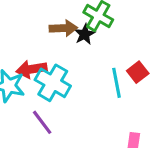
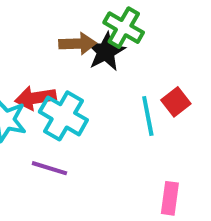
black star: (85, 34) -> (106, 52), size x1.4
purple line: (42, 122) -> (49, 168), turned -36

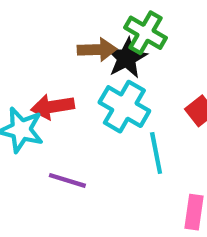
cyan cross: (63, 116) -> (124, 107), moved
cyan line: (148, 116) -> (156, 153), moved

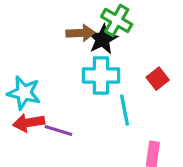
red arrow: (53, 107) -> (29, 123), moved
cyan cross: (124, 107) -> (101, 75), turned -30

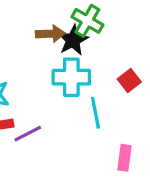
purple line: (58, 131) -> (28, 134), turned -44

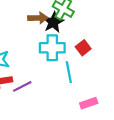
red square: (129, 80) -> (83, 48), moved
pink rectangle: (124, 158) -> (89, 103), turned 63

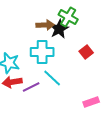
cyan cross: (52, 48) -> (42, 52), moved
cyan line: (69, 72) -> (52, 78), moved, turned -36

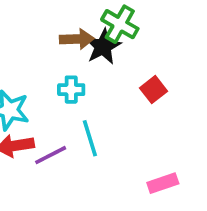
cyan cross: (42, 52) -> (71, 90), size x0.6
cyan line: (52, 78) -> (90, 138), turned 30

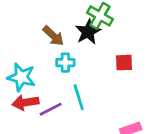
brown arrow: (77, 39) -> (53, 36), moved, turned 45
red square: (153, 90) -> (124, 63), turned 36

